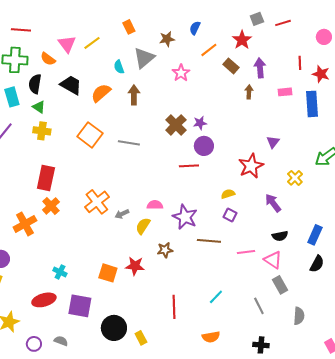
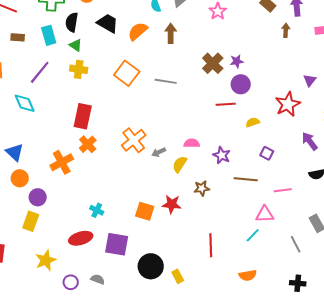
yellow semicircle: (228, 194) -> (253, 122), moved
purple star: (185, 217) -> (222, 155), size x0.7
pink triangle: (273, 260) -> (265, 214), moved, turned -36

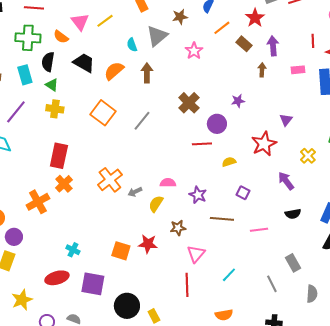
purple star: (237, 61) -> (238, 101), moved
gray line: (166, 81) -> (142, 121), turned -60
pink triangle: (265, 214) -> (196, 254), moved, turned -48

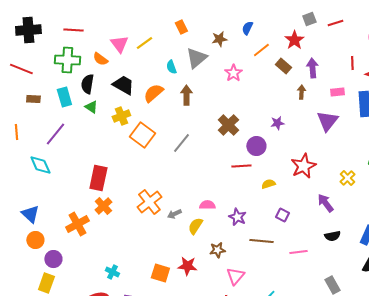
yellow cross: (55, 109) -> (121, 116), moved, turned -30
purple triangle: (286, 120) -> (327, 121), moved, size x1.6

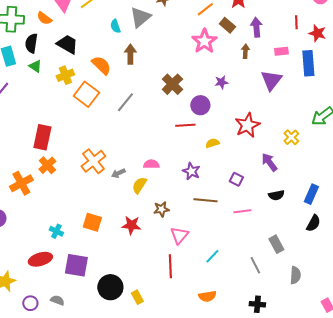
pink star: (233, 73) -> (204, 41), moved, size x1.4
orange semicircle: (153, 93) -> (101, 65), moved, turned 85
purple square: (282, 215) -> (236, 179), moved
purple star: (237, 217) -> (191, 171), moved
orange square: (160, 273) -> (92, 222), moved

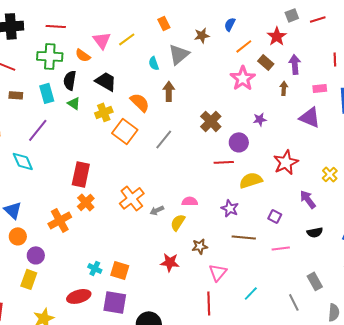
purple triangle: (271, 80) -> (310, 117), turned -45
yellow semicircle: (212, 143) -> (251, 180), size x1.6
orange square: (92, 222) -> (120, 270), moved

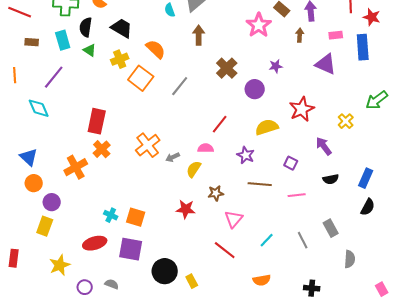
brown arrow: (169, 91) -> (199, 35), moved
red line: (224, 162) -> (220, 124), moved, turned -48
gray line: (294, 302) -> (303, 240), moved
red line: (209, 303) -> (225, 250), turned -50

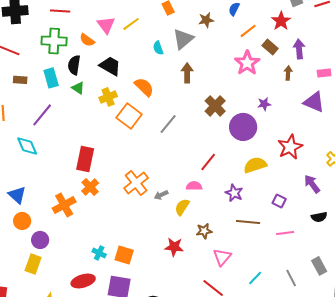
purple circle: (255, 89) -> (243, 127), size x1.4

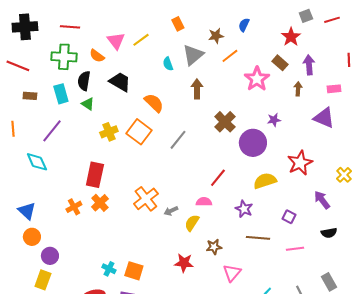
orange line: (248, 31) -> (230, 56), moved
yellow cross: (108, 97) -> (109, 132), moved
orange cross: (64, 205) -> (74, 207), moved, size x0.7

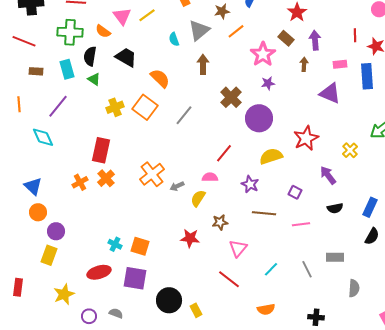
purple star: (274, 120) -> (268, 83), moved
gray rectangle: (329, 282) -> (335, 257), turned -60

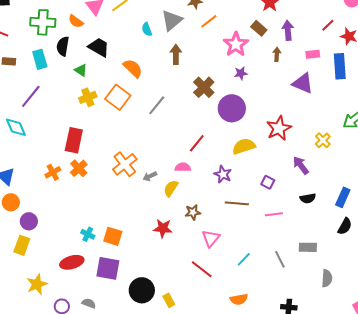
red line: (355, 35) -> (328, 25), turned 48
green triangle: (94, 79) -> (81, 70), moved

